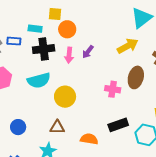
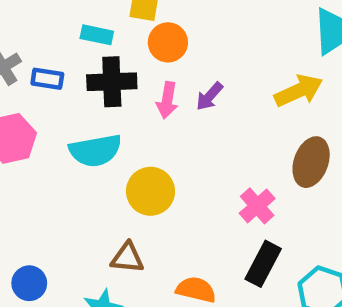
blue rectangle: (14, 41) -> (47, 79), moved
pink cross: (113, 89) -> (257, 206), moved, turned 35
black rectangle: (118, 125) -> (263, 264), turned -48
blue circle: (18, 127) -> (29, 283), moved

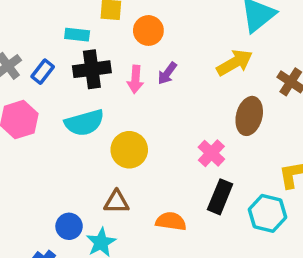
orange circle: (168, 42) -> (148, 30), moved
blue rectangle: (47, 79) -> (43, 72), turned -55
blue circle: (29, 283) -> (69, 226), moved

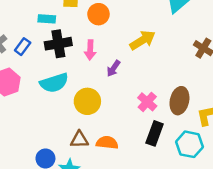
yellow arrow: (235, 63) -> (143, 40), moved
purple arrow: (167, 73) -> (113, 68), moved
brown ellipse: (249, 116) -> (179, 101), moved
orange semicircle: (171, 221) -> (107, 143), moved

